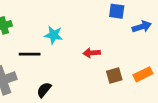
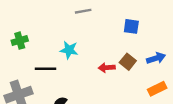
blue arrow: (142, 27) -> (156, 58), moved
brown square: (114, 76) -> (128, 62), moved, turned -35

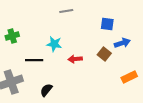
blue arrow: (156, 58) -> (122, 43), moved
red arrow: (107, 68) -> (75, 59), moved

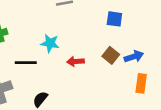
blue arrow: (122, 43) -> (134, 57), moved
orange rectangle: (129, 77) -> (141, 83), turned -56

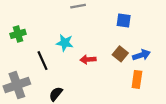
black line: (26, 63) -> (42, 61), turned 66
orange rectangle: (141, 83) -> (137, 79), moved

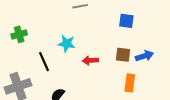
brown square: (120, 54) -> (123, 55), turned -32
orange rectangle: (137, 79) -> (130, 83), moved

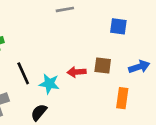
cyan star: (67, 43) -> (49, 84), moved
brown square: (123, 55) -> (103, 65), moved

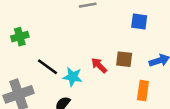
red arrow: (77, 72) -> (99, 65), turned 48
black line: (23, 73) -> (47, 67), turned -30

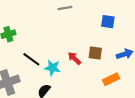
orange rectangle: (143, 91) -> (111, 79), turned 56

